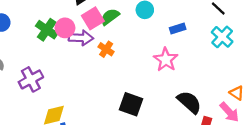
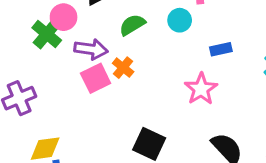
pink square: (93, 18) -> (96, 78), moved
pink circle: (65, 28) -> (64, 17), moved

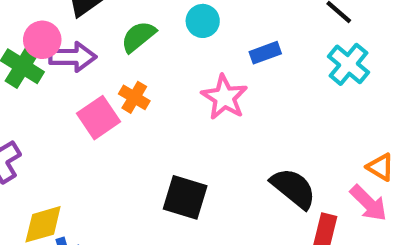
purple arrow: (91, 49) -> (73, 57), moved
pink star: (201, 89) -> (224, 97), moved

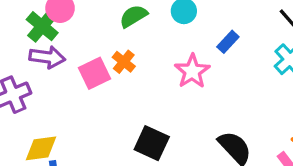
blue rectangle: (265, 53) -> (228, 42), turned -35
purple arrow: (73, 57) -> (47, 57), moved

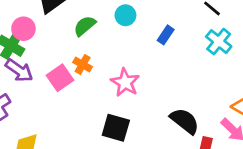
purple arrow: (47, 57) -> (19, 70), turned 36
pink star: (192, 71) -> (125, 82), moved

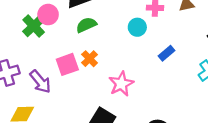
green semicircle: (85, 26) -> (86, 25), moved
purple arrow: (19, 70) -> (40, 82), moved

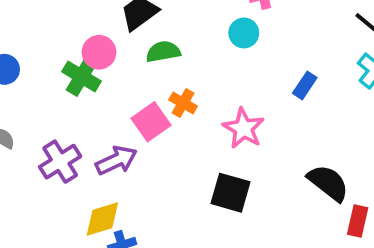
green semicircle: (86, 25) -> (163, 52), turned 30
blue rectangle: (166, 53) -> (305, 85), moved
purple arrow: (40, 82) -> (116, 160), turned -60

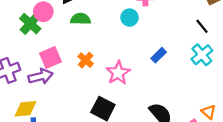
orange cross: (183, 103) -> (86, 60), moved
pink square: (151, 122) -> (50, 57), moved

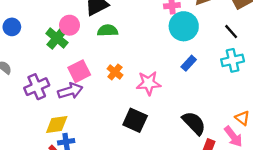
cyan circle: (130, 18) -> (184, 26), moved, size x1.6
cyan cross: (202, 55) -> (233, 60), turned 30
pink star: (118, 73) -> (149, 83), turned 30

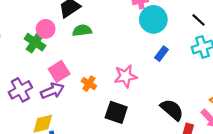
orange cross: (115, 72) -> (89, 84), moved

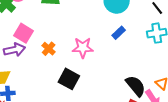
pink square: (59, 71) -> (23, 33), turned -36
black semicircle: (172, 110) -> (136, 86), moved

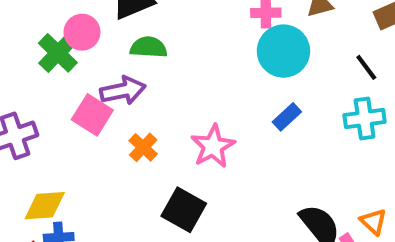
pink star: (83, 48) -> (213, 146), turned -30
purple arrow: (14, 50) -> (123, 90), moved

